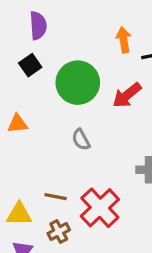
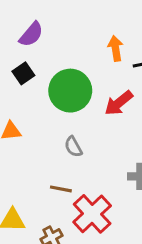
purple semicircle: (38, 26) -> (31, 34), turned 44
brown line: (56, 197) -> (61, 189), moved

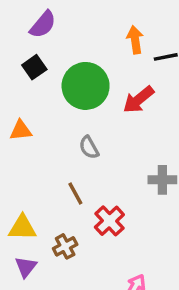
brown line: (61, 189) -> (75, 193), turned 50
red cross: (92, 214) -> (109, 221), size x0.7

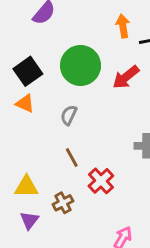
black square: (34, 67) -> (28, 71), moved, size x1.4
orange triangle: (21, 130) -> (25, 103), turned 30
gray semicircle: (89, 147) -> (69, 115), moved, turned 54

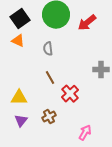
gray semicircle: (69, 115) -> (48, 49), turned -32
brown cross: (63, 203) -> (49, 117), moved

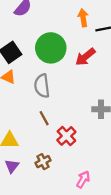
gray semicircle: (48, 49) -> (42, 86), size x1.5

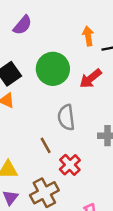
gray semicircle: (42, 86) -> (66, 117), moved
brown cross: (43, 162) -> (44, 193), size x1.6

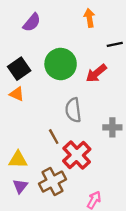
orange arrow: (88, 36) -> (89, 18), moved
red cross: (70, 165) -> (77, 155), size x1.4

